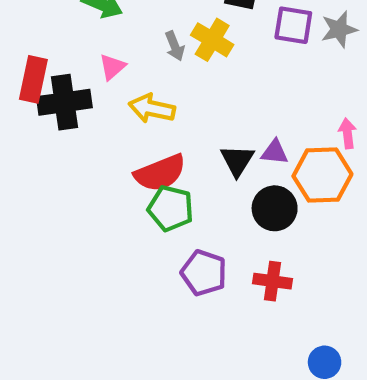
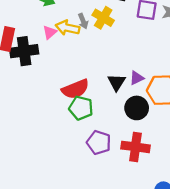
yellow arrow: (152, 108) -> (68, 28), moved
purple triangle: (275, 152) -> (137, 78), turned -32
red cross: (273, 281) -> (135, 147), size x1.4

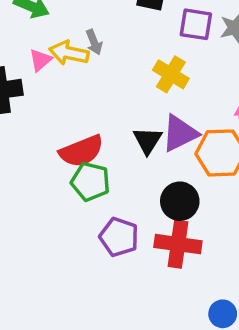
yellow cross: (103, 18) -> (171, 74), moved
purple triangle: (137, 78) -> (180, 133), size x1.6
black circle: (137, 108) -> (180, 201), moved

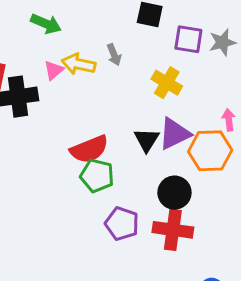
gray arrow: (94, 42) -> (114, 55), moved

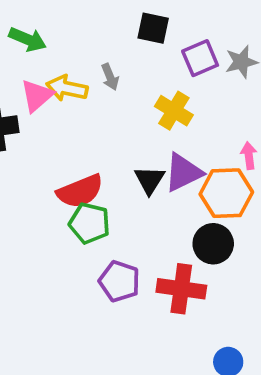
purple square: (188, 39) -> (200, 58), turned -32
pink triangle: (54, 70) -> (37, 96), size x1.4
black circle: (174, 193) -> (213, 244), moved

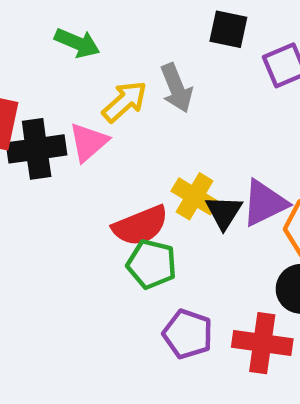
gray arrow: (110, 77) -> (176, 88), size x1.5
yellow arrow: (67, 88) -> (125, 102), turned 126
pink triangle: (37, 96) -> (88, 142), moved
yellow cross: (174, 111) -> (195, 196), moved

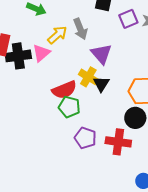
purple triangle: (265, 203) -> (101, 54), moved, turned -45

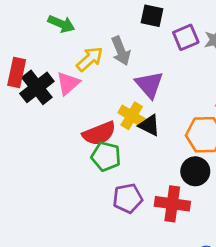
black cross: (18, 56) -> (37, 87), turned -30
black triangle: (101, 84) -> (149, 125), turned -36
purple pentagon: (85, 138) -> (128, 198), turned -30

